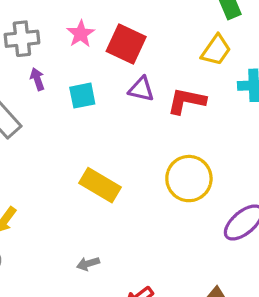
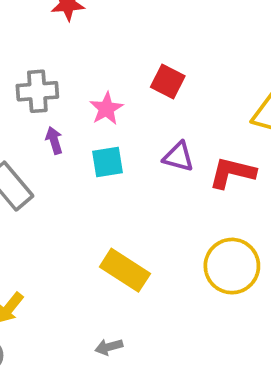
pink star: (81, 34) -> (106, 109), moved
red square: (126, 44) -> (168, 82), moved, size x0.7
gray arrow: (88, 264) -> (109, 347), moved

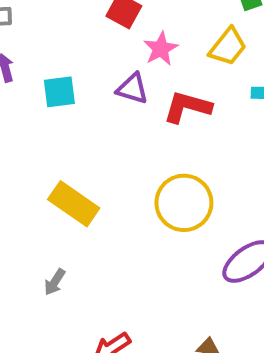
pink star: (106, 109) -> (161, 49), moved
gray arrow: (109, 347) -> (55, 282), turned -44

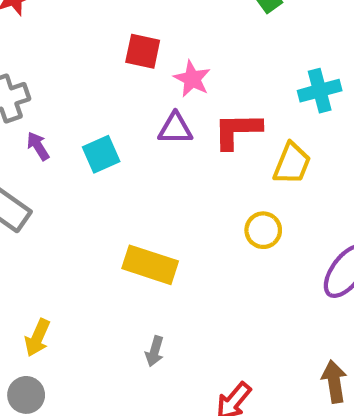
yellow trapezoid: (228, 47) -> (292, 163), moved
yellow circle: (184, 203) -> (263, 230), size x0.6

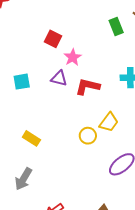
yellow trapezoid: (292, 163) -> (109, 122), moved
yellow rectangle: (150, 265) -> (31, 138), size x0.7
gray arrow: (155, 351) -> (23, 179), size x1.6

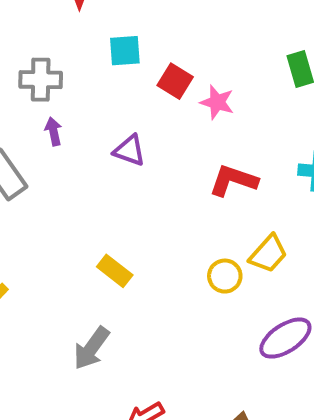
pink star: (73, 57) -> (217, 102), moved, turned -30
purple triangle: (59, 78) -> (129, 151), moved
cyan square: (22, 82) -> (125, 51), moved

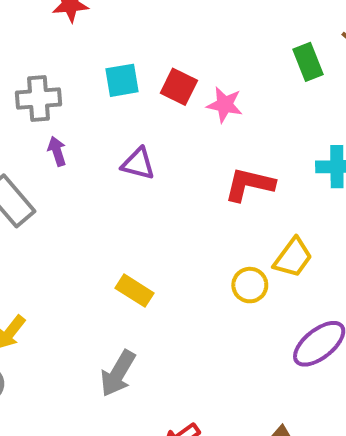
cyan square: (125, 51) -> (122, 80), moved

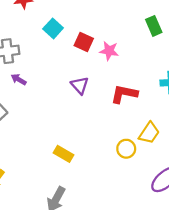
cyan square: (122, 80) -> (53, 28), moved, turned -36
purple arrow: (57, 151) -> (19, 79), turned -40
purple triangle: (138, 164) -> (80, 85), moved, turned 36

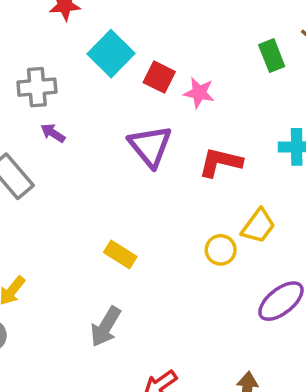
cyan square: (53, 28) -> (111, 54), size x1.4
purple triangle: (80, 85) -> (150, 146), size x1.5

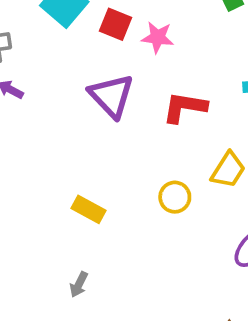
yellow circle: (221, 250) -> (175, 197), moved
gray arrow: (106, 327) -> (79, 285), size x0.6

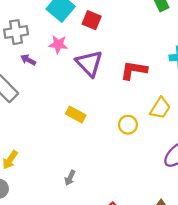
pink star: (158, 37) -> (58, 44), moved
yellow rectangle: (89, 209) -> (76, 114), moved

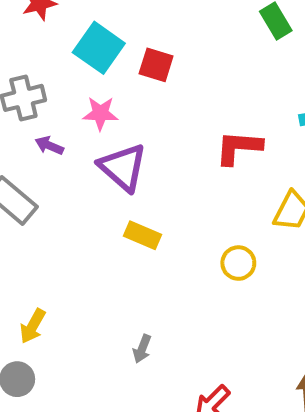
purple triangle: (89, 63) -> (123, 167), moved
yellow circle: (128, 125) -> (238, 263), moved

